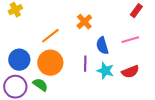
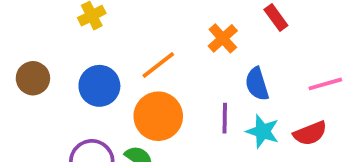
red rectangle: (136, 11) -> (276, 17), moved, turned -72
pink line: (130, 40) -> (325, 84), moved
blue circle: (19, 60) -> (99, 86), moved

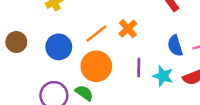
orange cross: (223, 38) -> (128, 29), moved
blue semicircle: (257, 84) -> (175, 46), moved

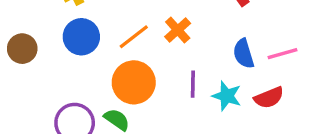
blue circle: (59, 47) -> (81, 37), moved

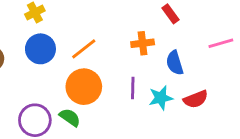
orange cross: (178, 30) -> (143, 43), moved, turned 35
pink line: (282, 54) -> (221, 43), moved
cyan star: (227, 96) -> (161, 98), turned -30

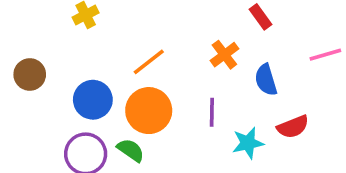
orange cross: (143, 43) -> (224, 55), turned -30
blue circle: (40, 49) -> (93, 100), moved
cyan star: (161, 98) -> (248, 143), moved

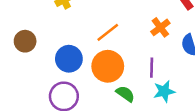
cyan star: (248, 143) -> (164, 91), moved
green semicircle: (131, 150) -> (125, 94), moved

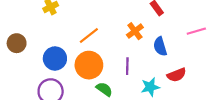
cyan star: (164, 91) -> (150, 87), moved

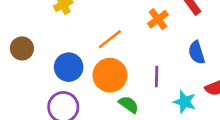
orange cross: (135, 31) -> (158, 19), moved
cyan star: (150, 87) -> (185, 102), turned 30

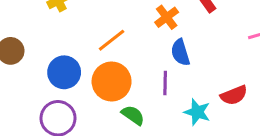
blue semicircle: (197, 52) -> (180, 52), moved

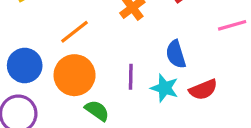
blue semicircle: (180, 52) -> (176, 54), moved
cyan star: (197, 112) -> (165, 88), moved

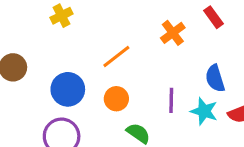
orange circle: (75, 75) -> (116, 99), size x0.6

